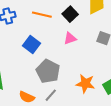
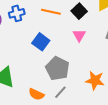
pink triangle: (70, 38) -> (79, 35), turned -40

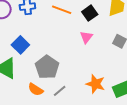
blue square: (41, 42) -> (20, 45), moved
gray pentagon: (57, 68) -> (47, 67), moved

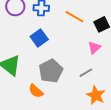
blue square: (20, 45) -> (39, 38), moved
gray line: (60, 91) -> (86, 73), moved

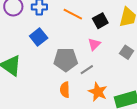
gray pentagon: (51, 71) -> (66, 60), moved, turned 30
orange semicircle: (36, 91) -> (65, 90), moved, turned 49

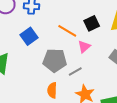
orange line: (73, 14) -> (67, 31), moved

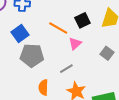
gray pentagon: (55, 60) -> (32, 55), moved

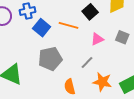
blue square: (20, 34) -> (42, 28), moved
pink triangle: (75, 44) -> (97, 39), moved, turned 32

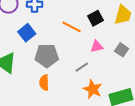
blue square: (42, 28) -> (27, 33), moved
orange semicircle: (70, 87) -> (44, 83), moved

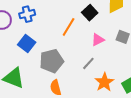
orange line: (72, 27) -> (69, 27), turned -72
orange star: (93, 89) -> (104, 82), turned 30

